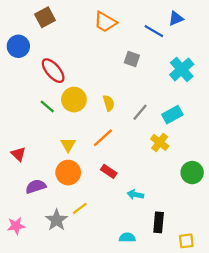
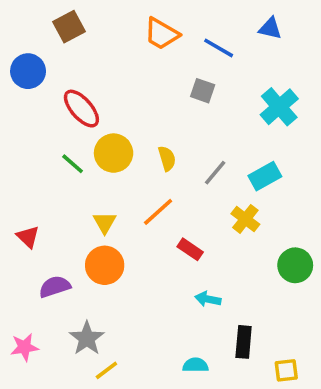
blue triangle: (176, 18) -> (270, 28), turned 35
blue line: (154, 31) -> (219, 48), moved
red rectangle: (109, 171) -> (190, 249), moved
yellow line: (80, 208) -> (106, 370), moved

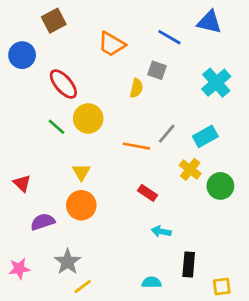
blue triangle: (270, 28) -> (209, 22), size x1.4
orange trapezoid: (162, 34) -> (112, 44), moved
yellow semicircle: (167, 158) -> (136, 88), moved, turned 30
orange line: (158, 212) -> (136, 146), moved, turned 52
green circle: (295, 265) -> (220, 186), moved

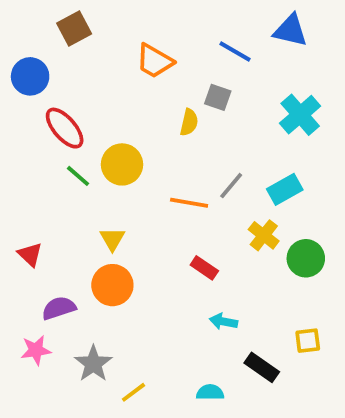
red ellipse: (63, 84) -> (65, 128), moved
black rectangle: (189, 264) -> (262, 367), turned -60
pink star: (19, 269) -> (36, 350), moved
yellow line: (83, 287) -> (133, 392), moved
yellow square: (222, 287) -> (308, 341), moved

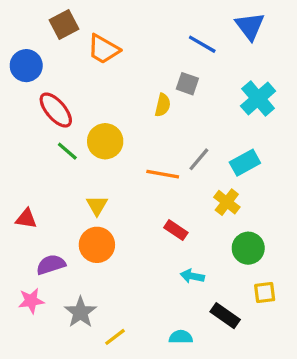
blue triangle: (291, 30) -> (250, 26), turned 40
orange trapezoid: (155, 61) -> (103, 49), moved
red triangle: (30, 254) -> (26, 219), turned -35
green circle: (306, 258) -> (248, 248), moved

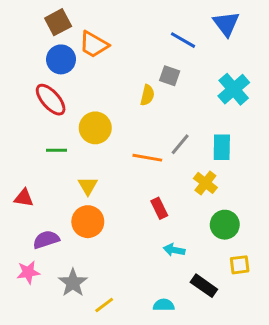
blue circle: (26, 66) -> (61, 59), moved
green line: (67, 151) -> (57, 150), moved, turned -42
cyan rectangle: (245, 163) -> (222, 147), turned -60
red rectangle: (176, 230) -> (159, 208), turned 30

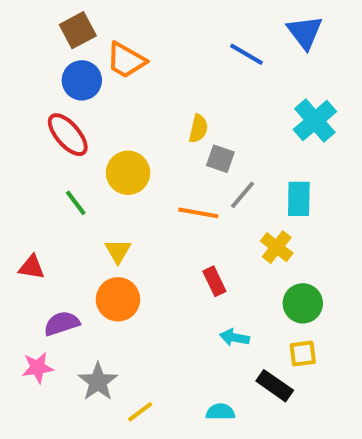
gray square: (170, 76) -> (220, 159), moved
green line: (57, 150) -> (76, 203), turned 54
yellow square: (240, 265) -> (303, 354), moved

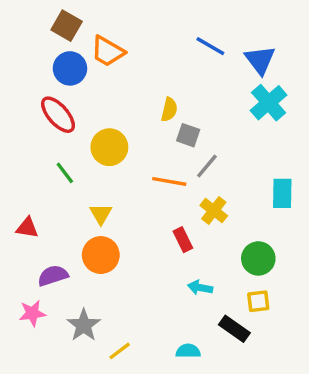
brown square: (78, 30) -> (67, 26), turned -32
blue triangle: (305, 32) -> (260, 60), moved
cyan rectangle: (299, 199) -> (282, 193), moved
yellow cross: (277, 247) -> (214, 211), moved

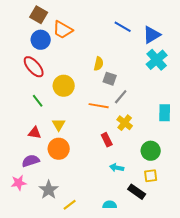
blue triangle: (260, 60) -> (152, 35), turned 36
red triangle: (27, 228) -> (35, 133), moved

